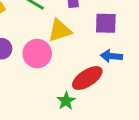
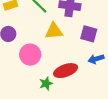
pink circle: (37, 54) -> (30, 55), moved
blue arrow: (111, 56) -> (96, 59), moved, turned -35

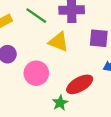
yellow triangle: (54, 31) -> (59, 42), turned 36

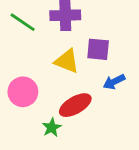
yellow triangle: (59, 42) -> (67, 61), moved

